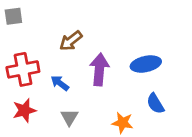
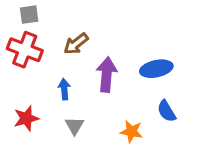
gray square: (13, 16) -> (29, 15), moved
red cross: (23, 69) -> (25, 50), moved, turned 32
blue arrow: (60, 83) -> (64, 89), turned 48

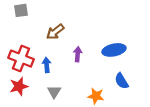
red cross: (25, 50) -> (21, 59), moved
purple arrow: (107, 75) -> (78, 54), size x0.6

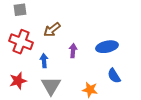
red cross: (21, 59) -> (21, 42), moved
gray triangle: (54, 92) -> (51, 86), size x1.5

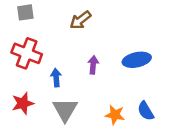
brown arrow: (52, 30) -> (80, 20), moved
blue semicircle: (114, 76) -> (146, 111), moved

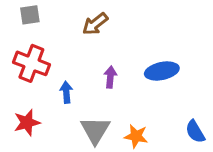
gray triangle: (65, 110) -> (95, 130), moved
blue semicircle: (146, 111) -> (195, 132), moved

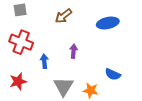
blue ellipse: (162, 71) -> (108, 23), moved
blue semicircle: (195, 132) -> (113, 74), moved, turned -35

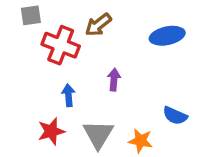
red cross: (21, 42) -> (61, 45), moved
red star: (18, 81) -> (51, 131), moved

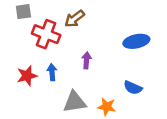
blue ellipse: (167, 36) -> (136, 41), moved
red star: (51, 131) -> (27, 76), moved
gray triangle: (98, 134) -> (75, 102), turned 50

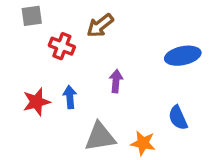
red cross: (46, 34) -> (62, 46), size x0.7
blue semicircle: (133, 88) -> (178, 118), turned 42

